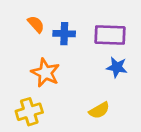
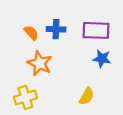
orange semicircle: (36, 24) -> (31, 33), moved
yellow semicircle: (99, 110) -> (87, 96), turned -30

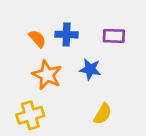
purple rectangle: (96, 30) -> (114, 36), size x0.7
blue star: (102, 59) -> (90, 69), moved

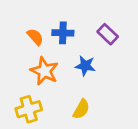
purple rectangle: (114, 36) -> (108, 34), turned 42
yellow semicircle: (103, 114) -> (81, 109), moved

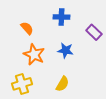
blue cross: (63, 33) -> (61, 17), moved
purple rectangle: (108, 34) -> (94, 32), moved

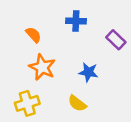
blue star: (66, 50) -> (88, 72), moved
yellow semicircle: (62, 84) -> (77, 103), turned 98

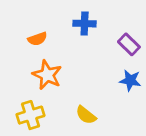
orange semicircle: (33, 35) -> (37, 39), turned 112
blue star: (88, 72) -> (130, 80), moved

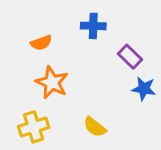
purple rectangle: (129, 44) -> (130, 57), moved

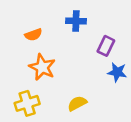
purple rectangle: (130, 57) -> (106, 46), turned 72
yellow semicircle: (95, 127) -> (77, 103), turned 114

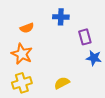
purple rectangle: (106, 46) -> (85, 37), turned -42
orange star: (42, 67) -> (22, 54), moved

